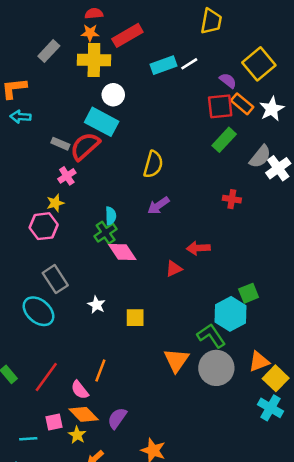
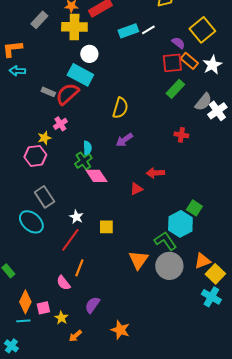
pink cross: (67, 176) -> (60, 124), moved
green square: (249, 293) -> (194, 208), turned -35
red line: (46, 377) -> (70, 240), moved
orange diamond: (84, 414) -> (25, 302), moved, turned 70

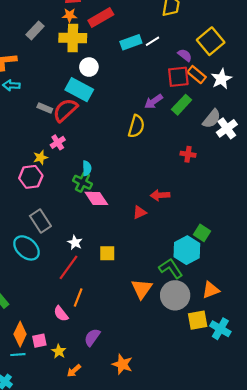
yellow semicircle: (120, 108) -> (136, 126), moved
purple arrow: (124, 140) -> (154, 101), moved
green cross: (83, 161) -> (82, 182), turned -30
yellow square: (215, 274) -> (198, 320), moved, turned 36

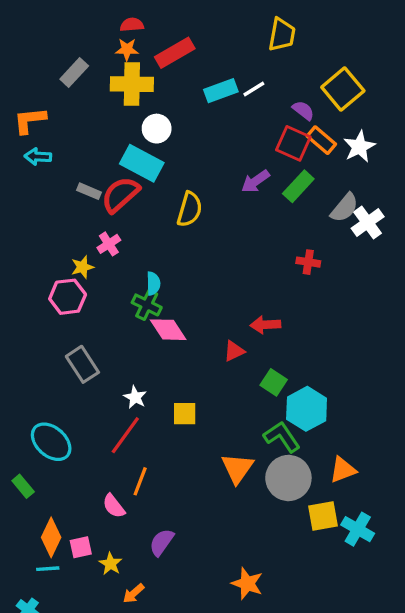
red square: (178, 77) -> (293, 143), turned 30
yellow semicircle: (136, 126) -> (190, 209), moved
green square: (202, 233) -> (274, 382), moved
cyan ellipse: (26, 248) -> (51, 442), moved
orange star: (122, 364) -> (247, 583), moved

